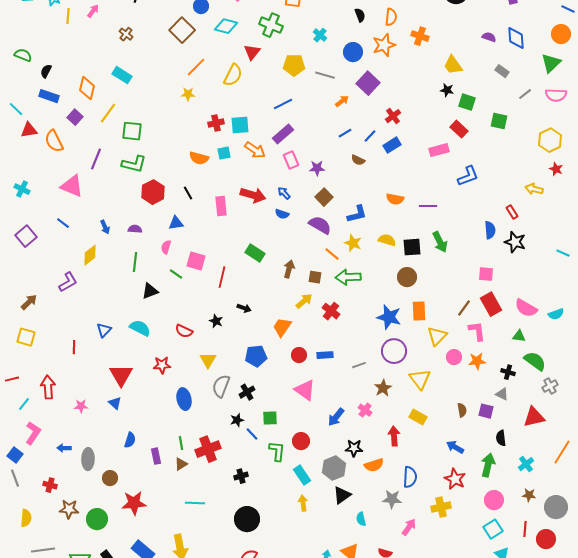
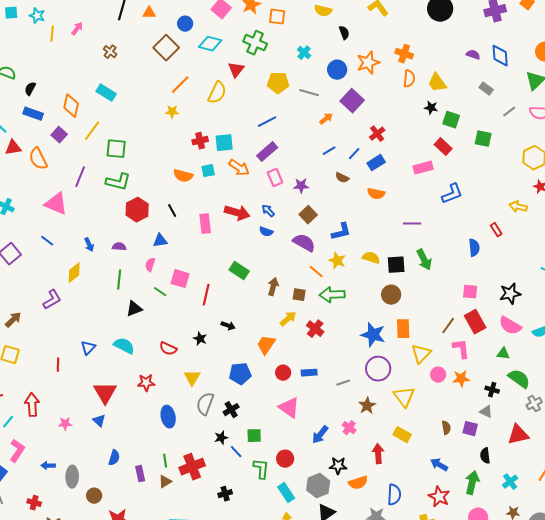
orange semicircle: (391, 17) -> (409, 79), moved
orange semicircle: (395, 199) -> (376, 194), moved
black star: (515, 242) -> (510, 294), moved, turned -30

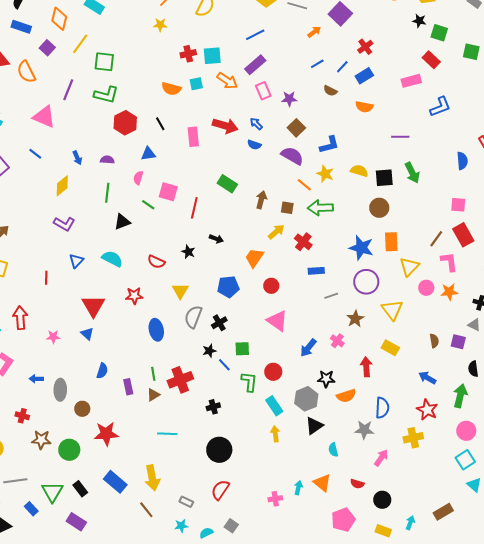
purple L-shape: (52, 300) -> (64, 224), moved, turned 60
blue rectangle: (309, 373) -> (316, 271), moved

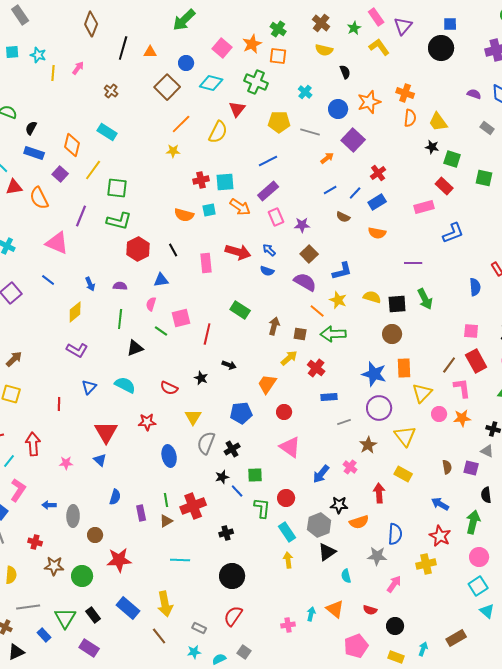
pink square: (168, 192) -> (181, 318), turned -30

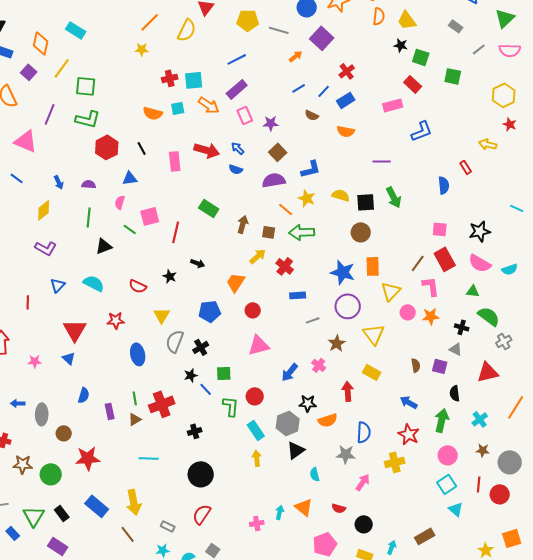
purple semicircle: (305, 282) -> (274, 180), turned -40
pink triangle: (290, 447) -> (259, 345), turned -50

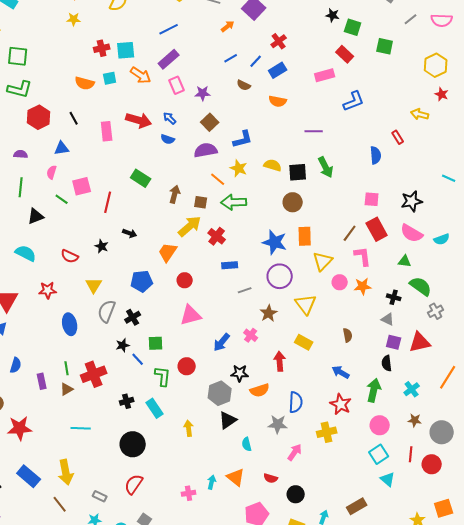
yellow arrow: (258, 256) -> (190, 226), size x1.4
purple square: (440, 366) -> (394, 342), moved
cyan rectangle: (256, 430) -> (155, 408), moved

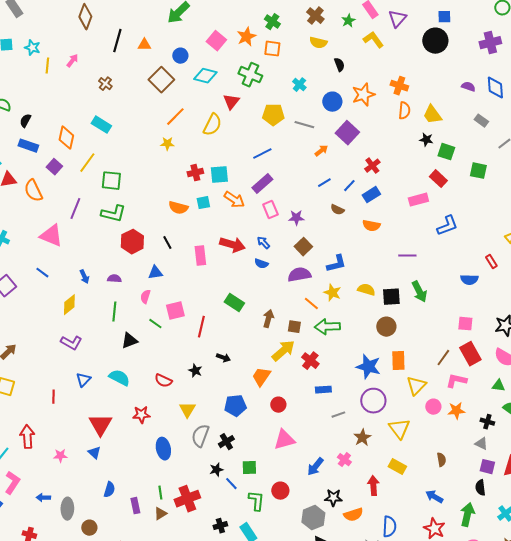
blue semicircle: (376, 155) -> (469, 280), turned 96
pink L-shape: (363, 256) -> (456, 381), turned -70

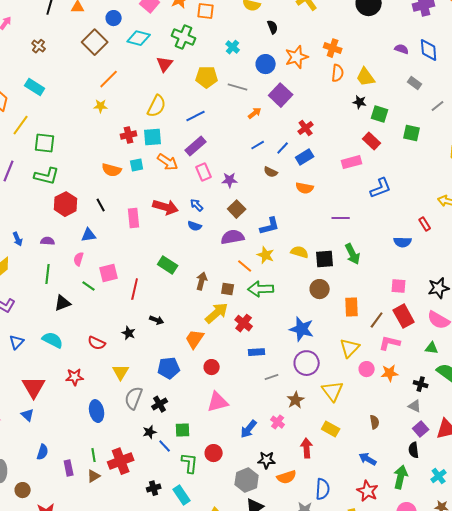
yellow semicircle: (212, 125) -> (157, 106), moved
orange rectangle: (398, 361) -> (352, 307), moved
purple square: (487, 467) -> (421, 429), turned 35

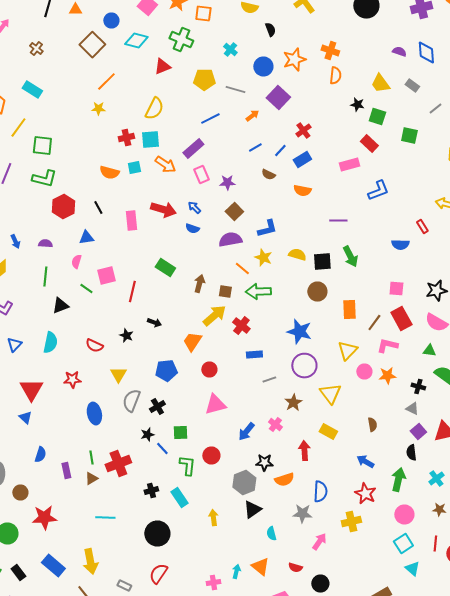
red triangle: (165, 64) -> (162, 66), turned 30
yellow trapezoid: (366, 77) -> (380, 84), moved
blue line: (196, 116) -> (210, 118), moved
cyan semicircle: (53, 340) -> (50, 342), turned 75

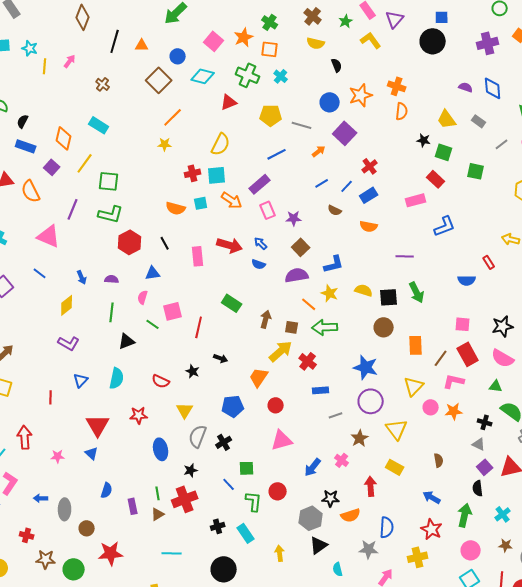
cyan cross: (230, 50) -> (281, 76), moved
black star: (147, 434) -> (191, 470), moved

